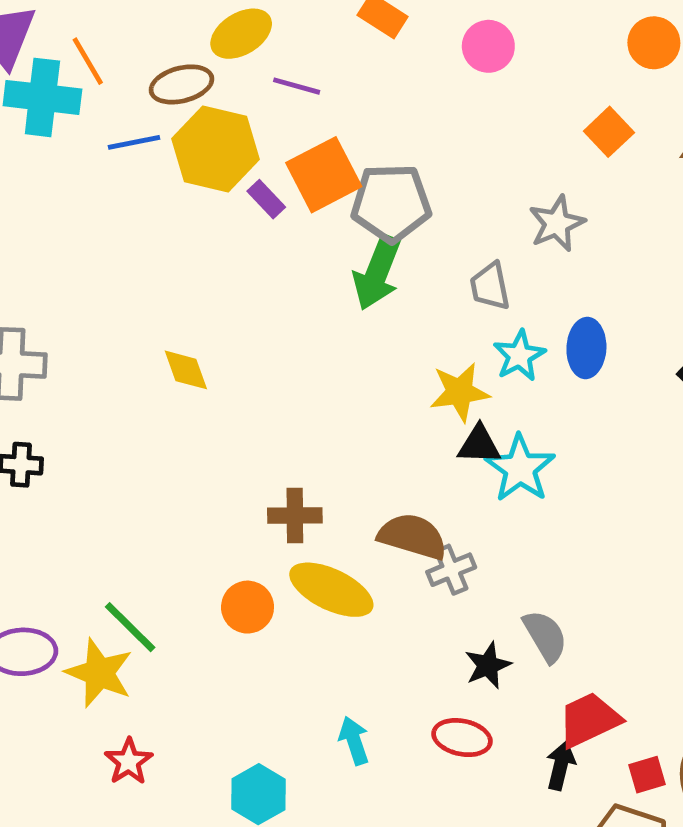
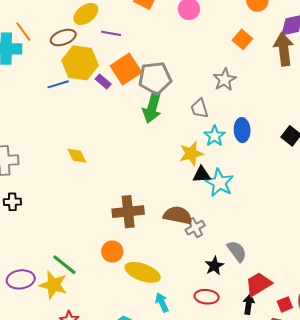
blue line: (134, 142) -> (58, 84), moved
brown cross: (295, 516) -> (128, 212), size x1.4
yellow ellipse: (331, 590) -> (143, 272), moved

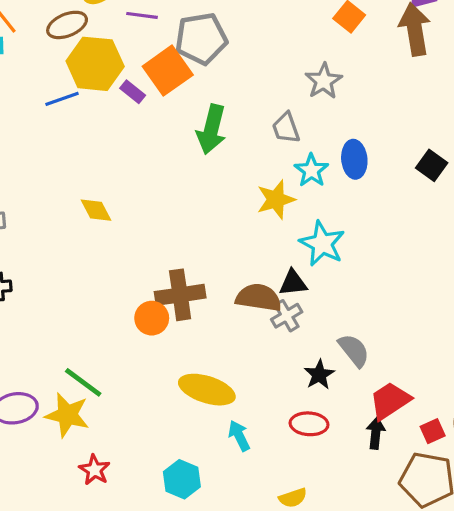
gray pentagon: (155, 78) -> (201, 39), moved
black triangle: (202, 175) -> (293, 283), moved
orange circle: (112, 252) -> (152, 318), moved

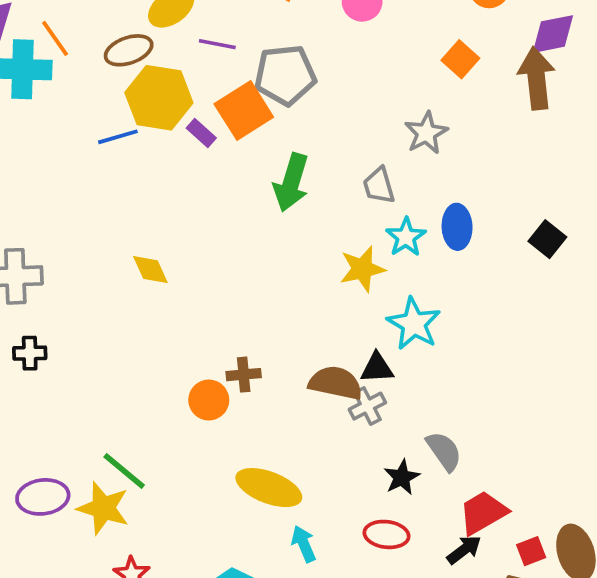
brown cross: (180, 295) -> (244, 375), size x0.6
black arrow: (376, 433) -> (464, 550), turned 44

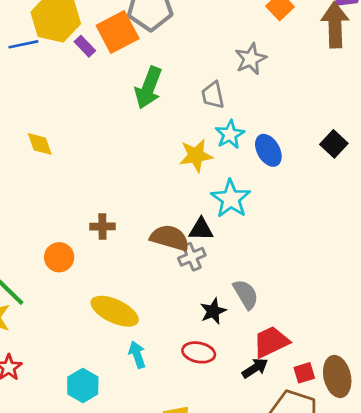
blue ellipse: (457, 227) -> (268, 150), moved, turned -32
orange circle: (209, 400) -> (59, 257), moved

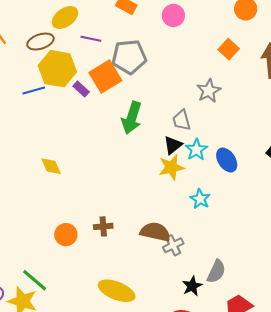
cyan star: (231, 199) -> (200, 199), size x0.7
black triangle: (201, 229) -> (173, 145), moved, turned -36
orange circle: (59, 257) -> (66, 235), moved
gray semicircle: (246, 294) -> (216, 271), turned 60

